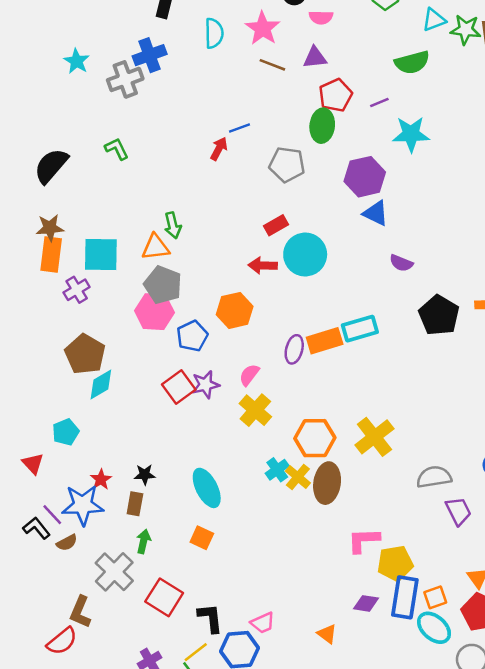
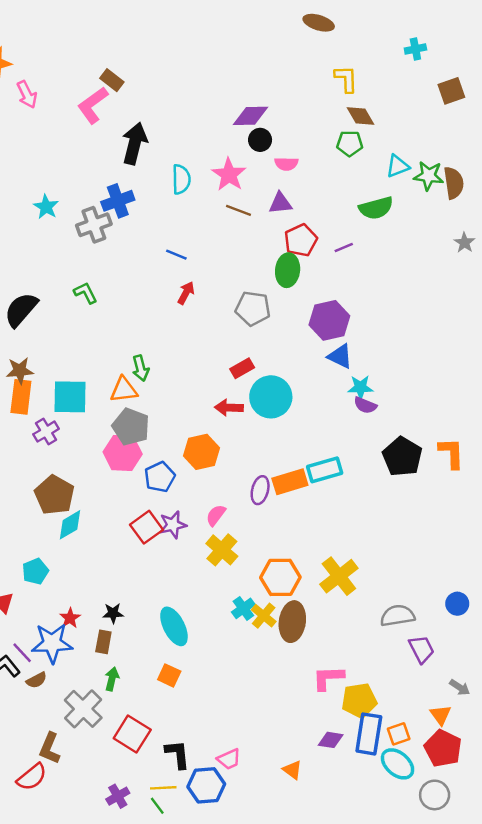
blue line: (240, 128) -> (176, 255), moved, turned 42
cyan star: (411, 134) -> (360, 387), moved, size x0.7
yellow line: (196, 652) -> (163, 788), turned 35

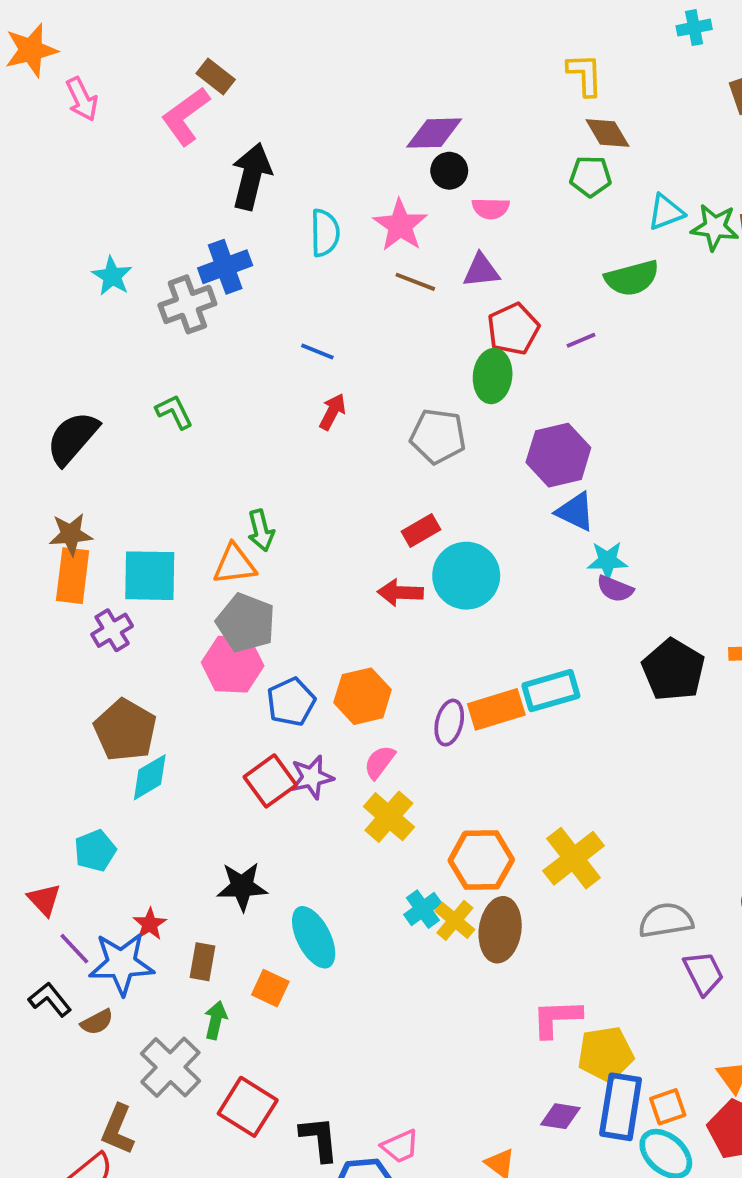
orange hexagon: (201, 452) -> (363, 696), moved
black star: (113, 613) -> (242, 886), moved, size x1.5
purple line: (22, 653) -> (74, 949), moved
orange square: (169, 675) -> (270, 988), moved

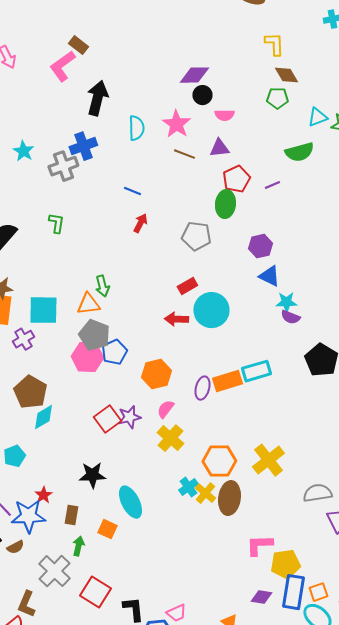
green L-shape: (174, 412) -> (56, 223), turned 35
purple hexagon: (558, 455) -> (260, 246), size x0.7
blue pentagon: (291, 702) -> (114, 352), moved

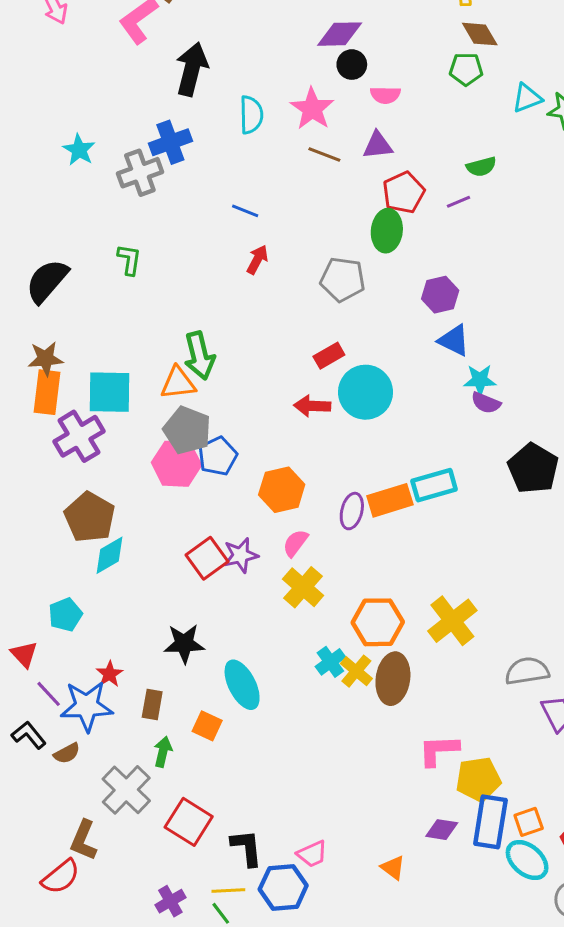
green semicircle: (299, 152) -> (481, 167), moved, size x0.7
green arrow: (102, 286) -> (199, 356), size x1.4
purple cross: (23, 339) -> (79, 436), size x1.5

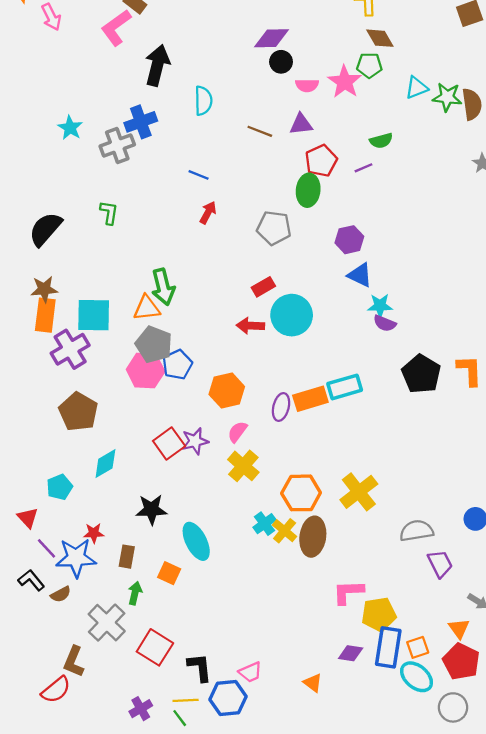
pink star: (312, 109) -> (345, 82), moved
cyan diamond: (109, 555) -> (105, 464), moved
red star: (109, 674) -> (94, 533), turned 30

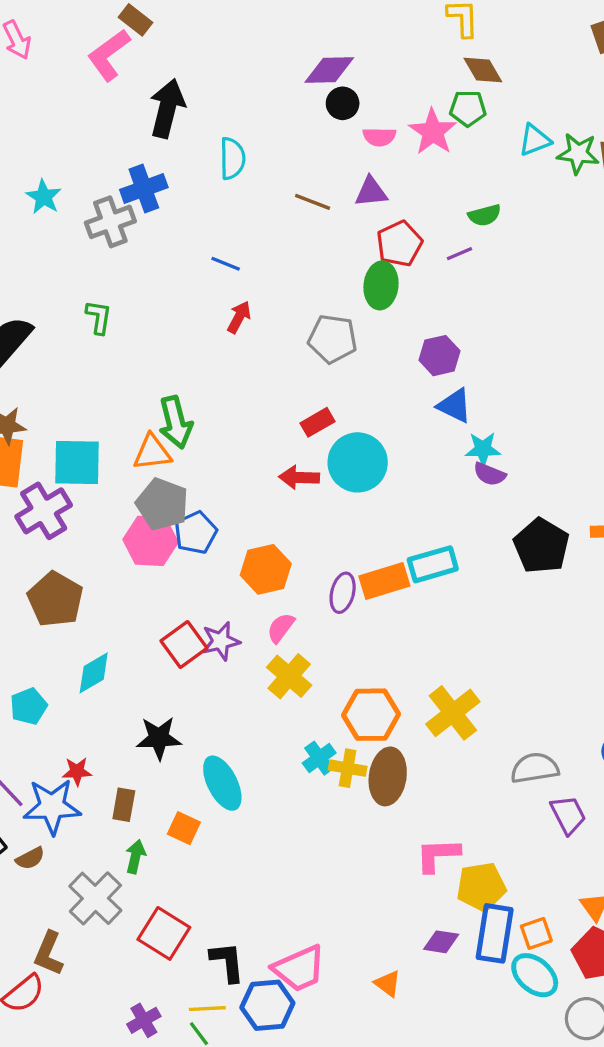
yellow cross: (285, 531) -> (348, 768), turned -30
pink trapezoid: (250, 672) -> (299, 969), size x1.6

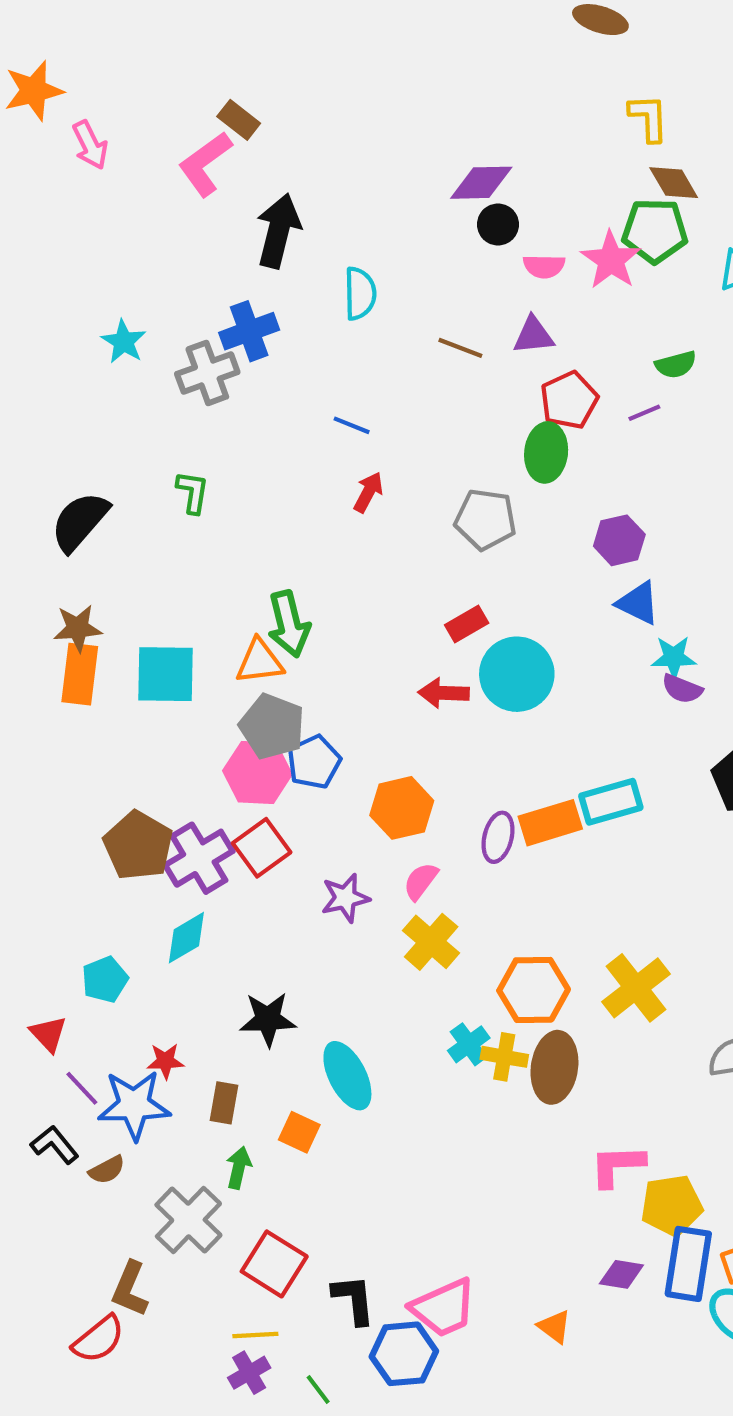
green pentagon: (468, 108) -> (655, 231), size x1.4
purple cross: (44, 511) -> (199, 858), moved
red square: (184, 644) -> (262, 848), moved
yellow line: (207, 1009) -> (255, 1335), moved

